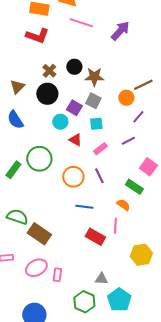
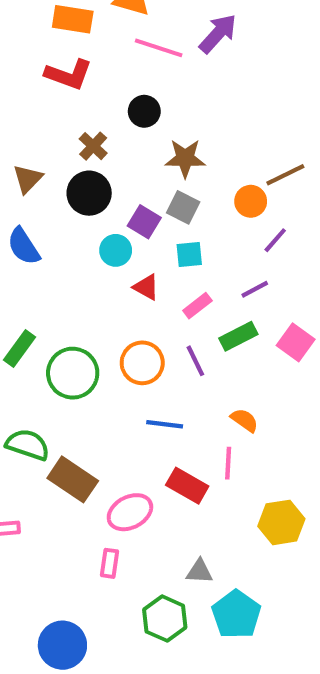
purple arrow: (120, 31) -> (218, 34), moved
black circle: (74, 67) -> (144, 111), moved
green circle: (39, 159) -> (73, 373), moved
green rectangle: (134, 187) -> (238, 336), moved, turned -60
pink ellipse: (36, 268) -> (130, 512), moved

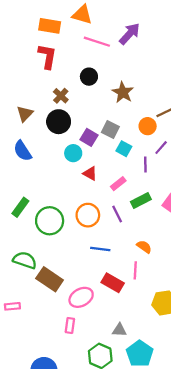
red L-shape: (69, 74) -> (47, 56), turned -100
brown star: (185, 158) -> (123, 92), moved, turned 30
cyan square: (189, 254) -> (124, 149), moved, turned 35
purple line: (255, 289) -> (145, 164), moved, turned -63

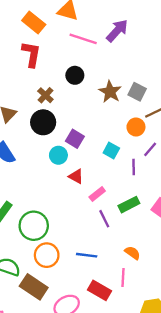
orange rectangle: (50, 26) -> (34, 22), turned 30
gray square: (110, 130) -> (137, 92), moved
pink rectangle: (118, 184) -> (97, 194), moved
orange circle: (88, 215) -> (47, 255), moved

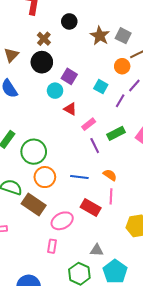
purple line: (134, 167) -> (120, 101), turned 32
orange semicircle: (132, 253) -> (110, 175), moved

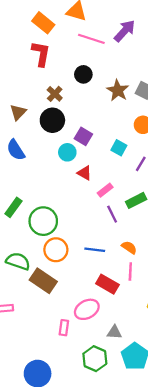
pink ellipse: (62, 221) -> (87, 309), moved

